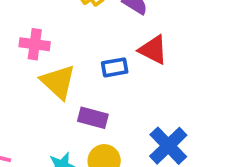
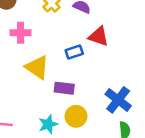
pink cross: (35, 44) -> (21, 33), moved

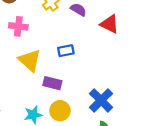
red triangle: (99, 36) -> (110, 24), moved

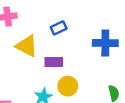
blue cross: (101, 100) -> (105, 43), moved, turned -30

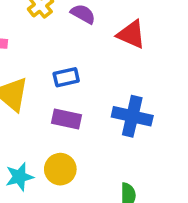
purple rectangle: (54, 62) -> (66, 119), moved

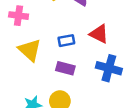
red triangle: (131, 34) -> (99, 34), moved

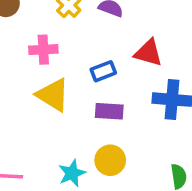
pink cross: (19, 16) -> (43, 50), moved

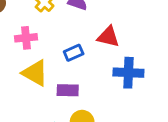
purple rectangle: (109, 111) -> (68, 90), moved

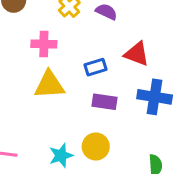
yellow triangle: (35, 73) -> (49, 85), turned -40
purple rectangle: (68, 90) -> (104, 102), moved

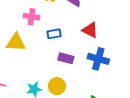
blue rectangle: (95, 67) -> (54, 34), moved
yellow triangle: (49, 85) -> (16, 42), moved

